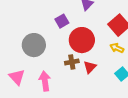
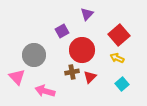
pink triangle: (17, 77) -> (17, 77), moved
pink arrow: (45, 81) -> (45, 91), turned -66

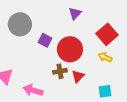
purple square: (62, 31) -> (45, 40), moved, turned -32
gray circle: (34, 55) -> (20, 24), moved
cyan square: (122, 84) -> (105, 91), moved, turned 32

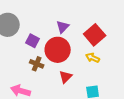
purple triangle: (75, 13) -> (63, 27), moved
brown cross: (60, 71) -> (37, 64), moved, turned 32

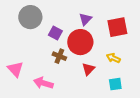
red square: (95, 35) -> (117, 27), turned 30
yellow arrow: (93, 58) -> (113, 58), moved

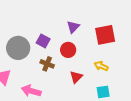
gray circle: (30, 17) -> (18, 48), moved
red circle: (80, 42) -> (68, 50), size x0.6

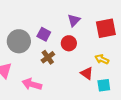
brown cross: (47, 64) -> (48, 57), turned 32
red triangle: (76, 77) -> (87, 73), moved, turned -40

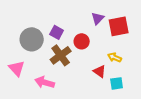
purple triangle: (74, 20) -> (98, 18), moved
brown cross: (48, 57) -> (61, 55), size x1.5

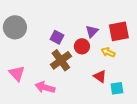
purple triangle: (98, 18) -> (92, 31), moved
gray circle: (32, 39) -> (15, 27), moved
yellow arrow: (115, 57) -> (108, 52), moved

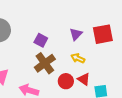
red circle: (82, 46) -> (66, 81), moved
yellow arrow: (108, 52) -> (78, 58), moved

